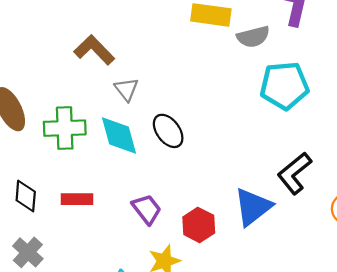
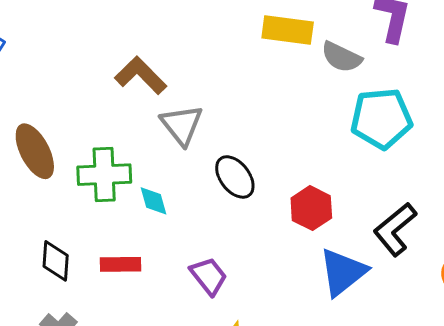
gray semicircle: (253, 37) -> (341, 57), turned 40
gray triangle: (126, 89) -> (182, 125), size x1.4
cyan diamond: (119, 135) -> (154, 201), moved, size x0.6
red hexagon: (199, 225) -> (311, 208), moved

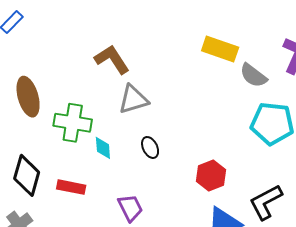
gray triangle: (182, 125) -> (133, 99), turned 40
black ellipse: (235, 177) -> (150, 147), moved, size x0.7
black diamond: (56, 261) -> (27, 175), size x1.4

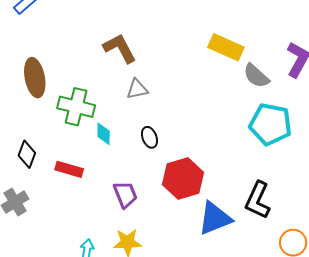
gray triangle: (133, 99) -> (137, 89), size x0.7
black diamond: (27, 175) -> (27, 154), size x0.7
red hexagon: (211, 175) -> (183, 178), moved, size x1.4
black L-shape: (266, 202) -> (258, 200), turned -42

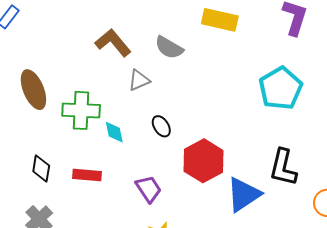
gray semicircle: (256, 76) -> (169, 48), moved
cyan pentagon: (271, 124) -> (281, 88), turned -30

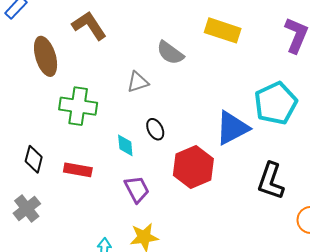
brown L-shape: (113, 43) -> (89, 26), moved
brown ellipse: (33, 90) -> (46, 56), moved
cyan diamond: (114, 132) -> (125, 145), moved
blue triangle: (244, 194) -> (232, 128), moved

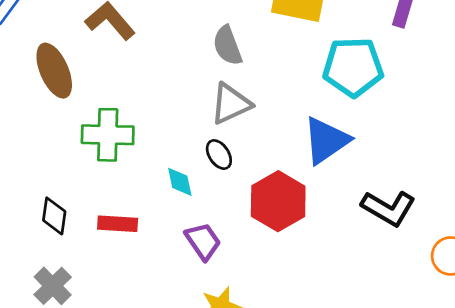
gray semicircle: (170, 53) -> (227, 46), turned 40
gray triangle: (138, 82) -> (231, 104), moved, size x1.4
cyan pentagon: (276, 103) -> (353, 67), moved, turned 30
black L-shape: (271, 181) -> (388, 208), turned -72

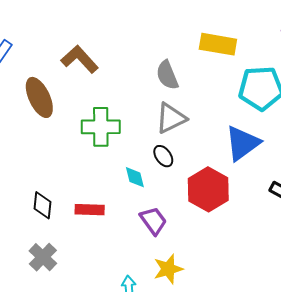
green cross: (108, 135) -> (101, 127), moved

